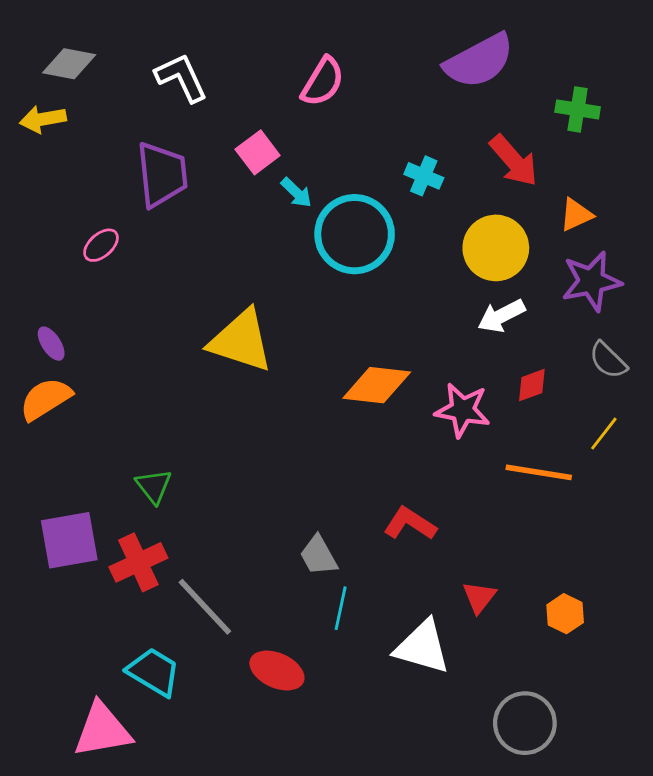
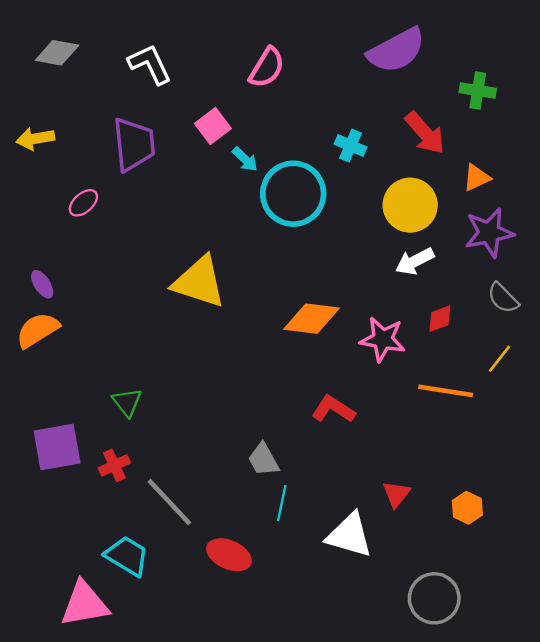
yellow arrow: (43, 119) -> (35, 139), moved
red L-shape: (410, 524) -> (333, 409), moved
red cross: (138, 562) -> (114, 465), size x0.7

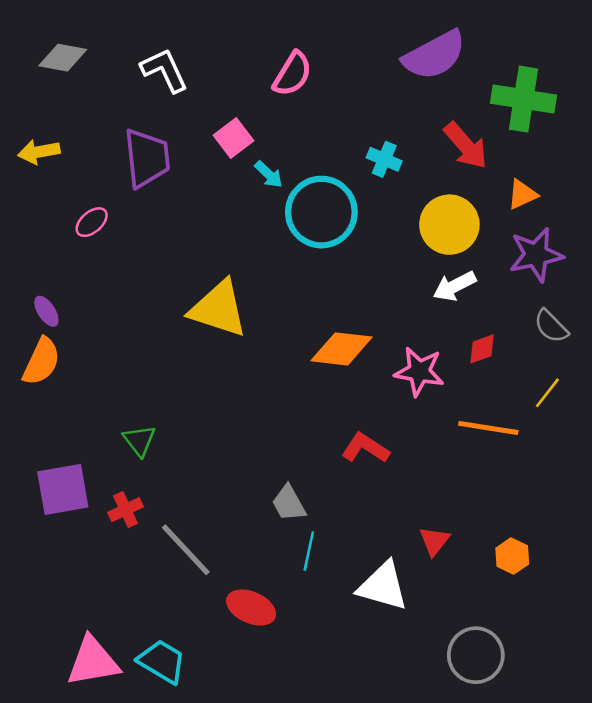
green cross: (478, 91) -> (524, 99), size x1.6
orange semicircle: (38, 330) -> (41, 361), turned 147
cyan trapezoid: (127, 556) -> (162, 661), moved

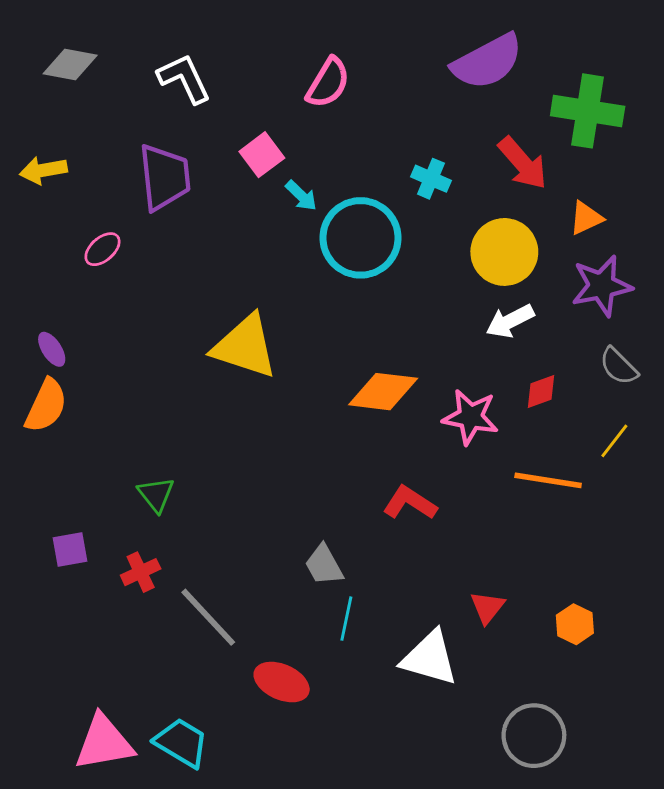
purple square: (63, 489) -> (70, 549), size x0.6

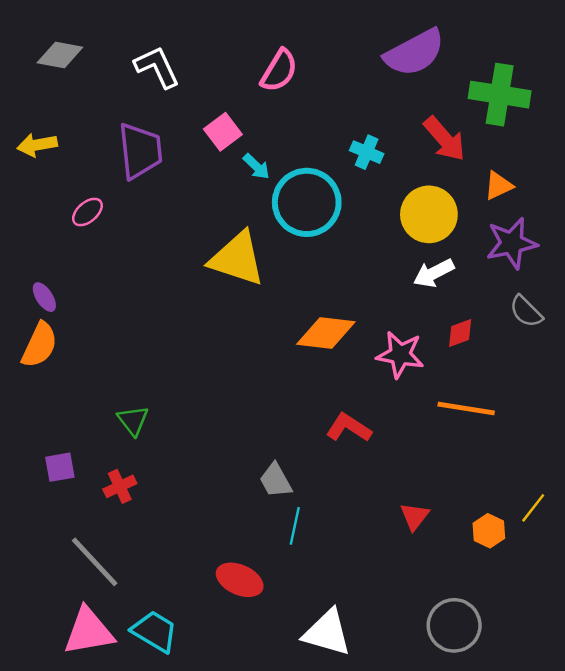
yellow triangle: (245, 346) -> (237, 259), moved
yellow line: (614, 441) -> (533, 508), moved
gray line: (208, 617) -> (95, 562), moved
white triangle: (430, 658) -> (327, 633), moved

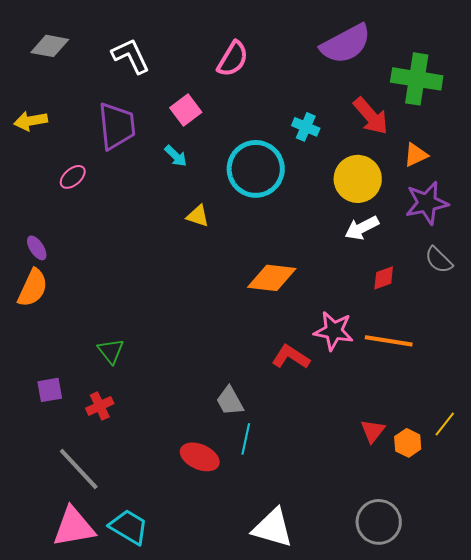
cyan arrow: (256, 166) -> (176, 156), moved
yellow triangle: (237, 259) -> (198, 216), size x0.5
pink star: (400, 355) -> (334, 331), moved
red triangle: (415, 516) -> (373, 431), moved
red ellipse: (240, 580) -> (200, 457), moved

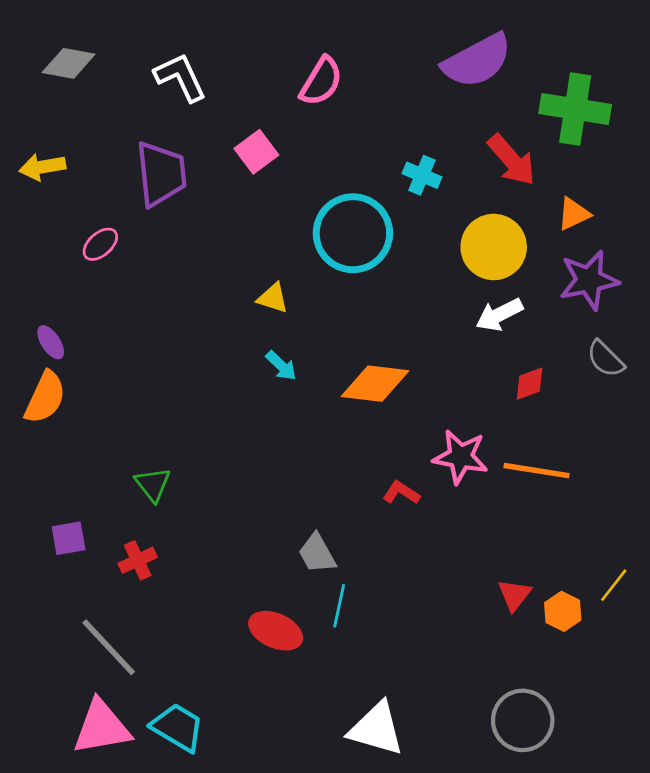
cyan arrow: (176, 156) -> (281, 366), moved
red L-shape: (291, 357) -> (401, 493), size x0.7

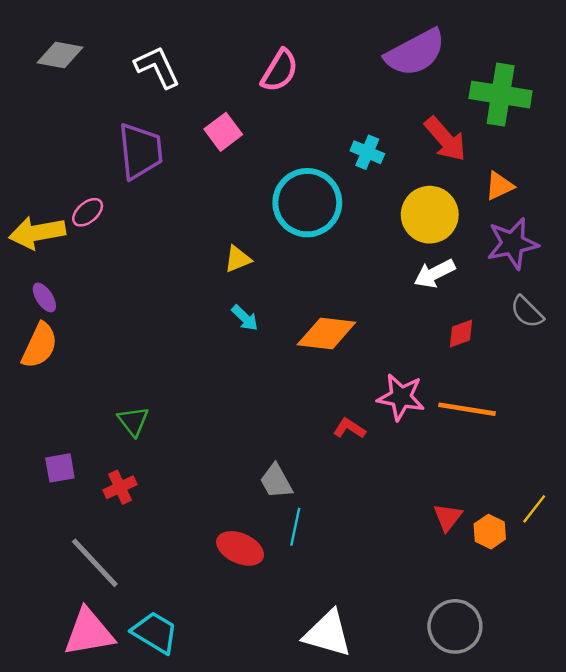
yellow arrow: (42, 167) -> (37, 233), moved, size x1.4
yellow triangle: (273, 298) -> (238, 259), turned -40

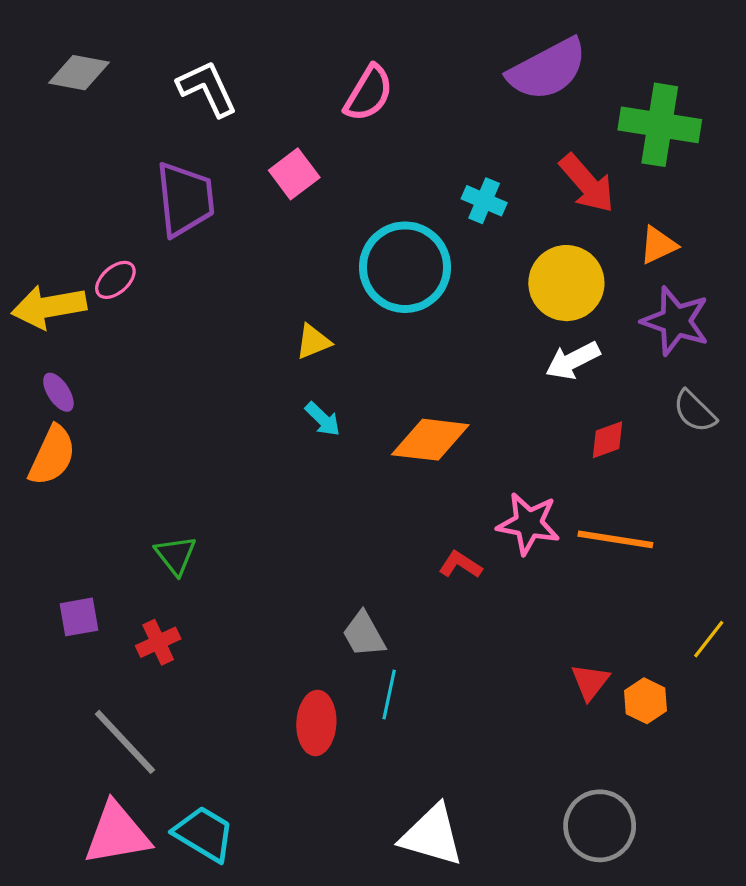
purple star: (513, 243) -> (676, 321), turned 30
yellow line: (534, 509) -> (709, 639), moved
red ellipse: (240, 548) -> (316, 723), turned 69

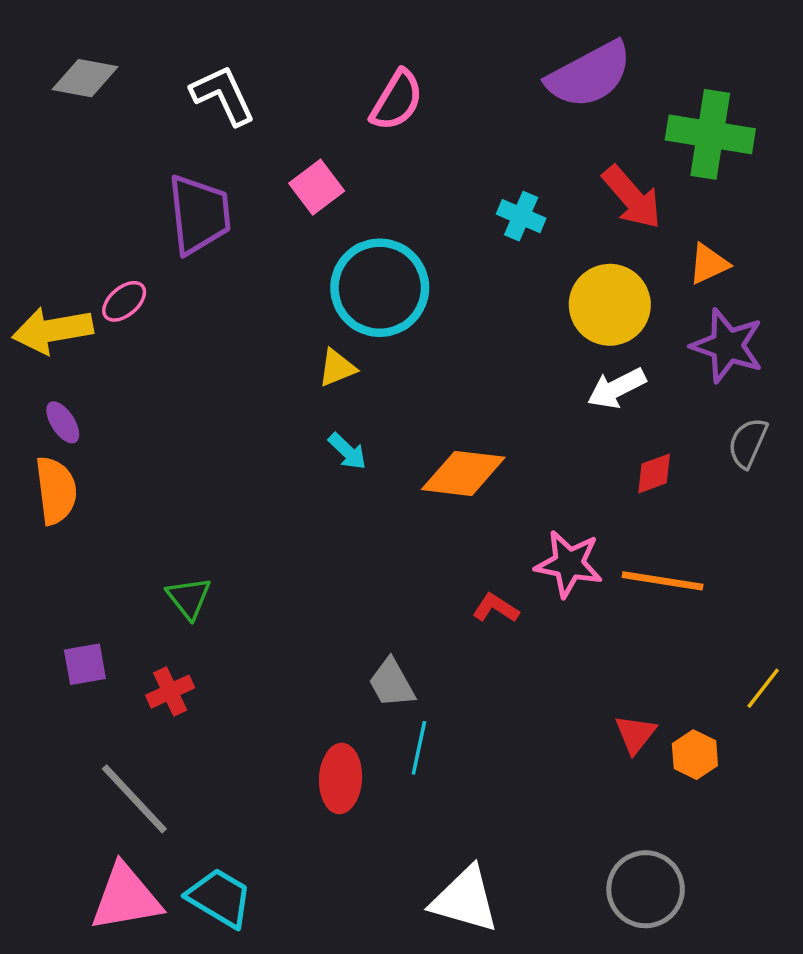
cyan circle: (405, 267) -> (380, 288), moved
gray semicircle: (695, 411) -> (748, 443), turned 69
orange semicircle: (52, 456) -> (56, 490), turned -32

